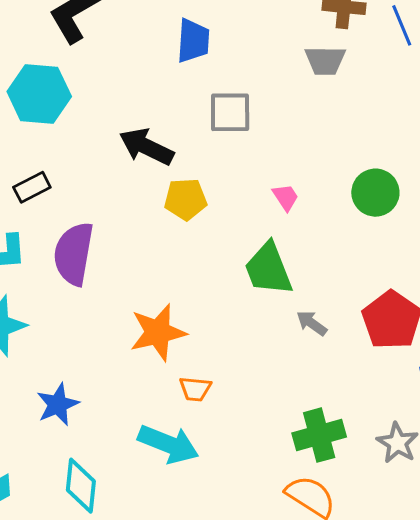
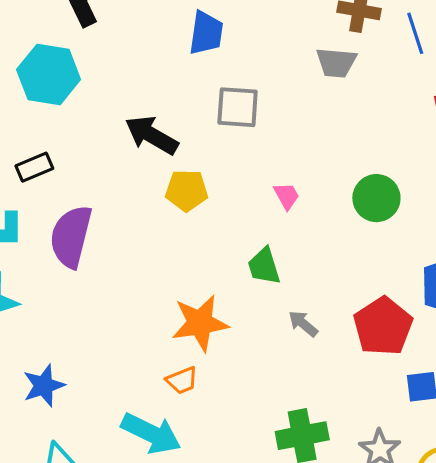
green trapezoid: (268, 269) -> (264, 266), size x0.7
orange star: (158, 332) -> (200, 323), moved
orange trapezoid: (195, 389) -> (182, 380), turned -32

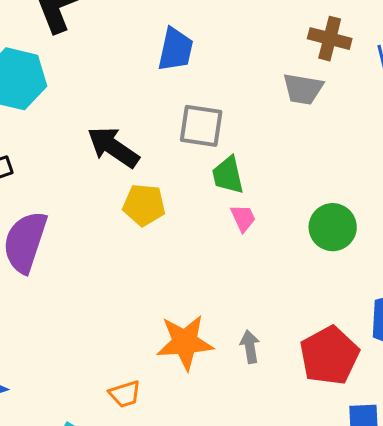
green trapezoid: (264, 266) -> (228, 175), moved
orange star: (200, 323) -> (185, 342), moved
gray arrow: (303, 324) -> (250, 347), turned 36

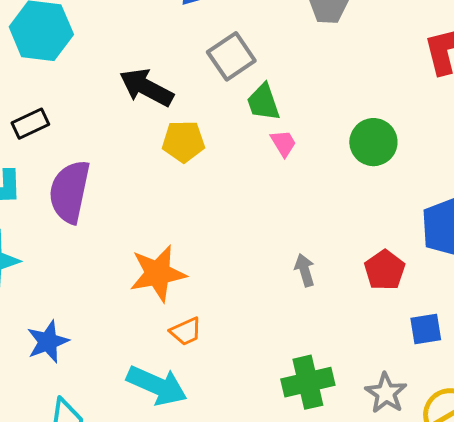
gray square: (201, 126) -> (231, 56), turned -36
orange star: (185, 342) -> (158, 273), moved
red pentagon: (329, 356) -> (385, 270), size x0.7

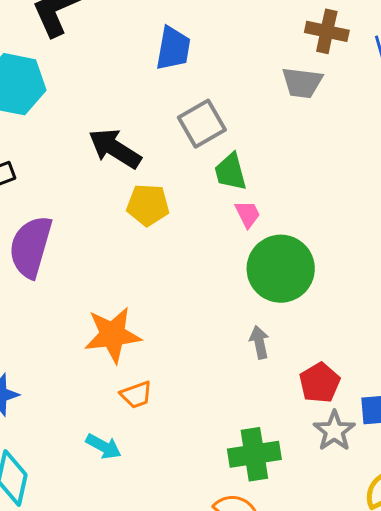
green circle: (373, 142) -> (281, 269), moved, size x1.4
red pentagon: (385, 270) -> (320, 383), moved
cyan arrow: (157, 385) -> (104, 446), size x0.6
gray star: (386, 393) -> (334, 431), moved

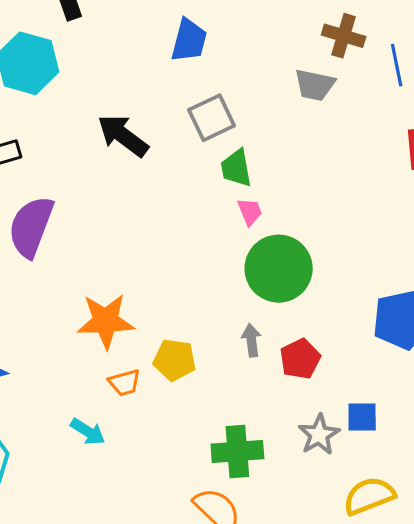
yellow pentagon: (148, 205) -> (175, 360), moved
red pentagon: (320, 383) -> (300, 359), moved

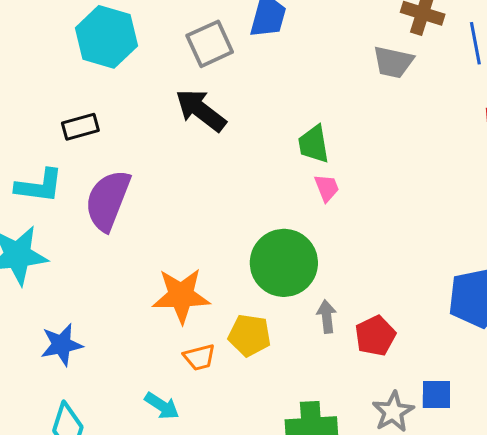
gray square: (212, 118) -> (210, 44), moved
green circle: (279, 269) -> (284, 263), moved

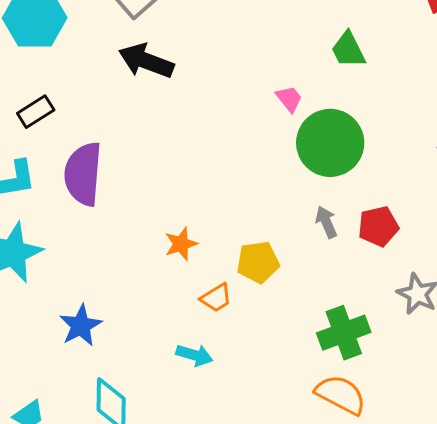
green trapezoid: (314, 144) -> (348, 50), moved
green circle: (284, 263) -> (330, 143), moved
orange star: (181, 296) -> (181, 244), size x0.6
red pentagon: (375, 336) -> (378, 226), turned 30

